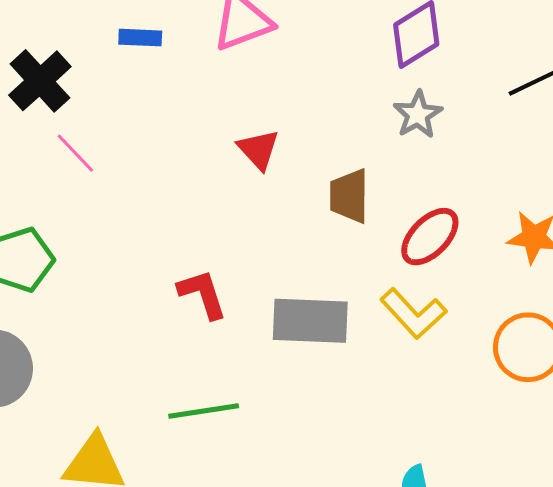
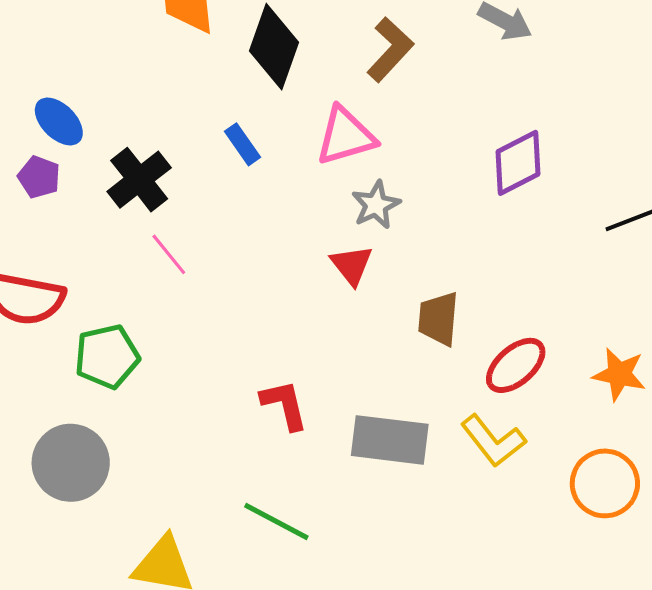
blue rectangle: (140, 38) -> (243, 144), turned 48
gray star: (418, 114) -> (376, 205), moved
green line: (204, 411) -> (276, 522), turned 32

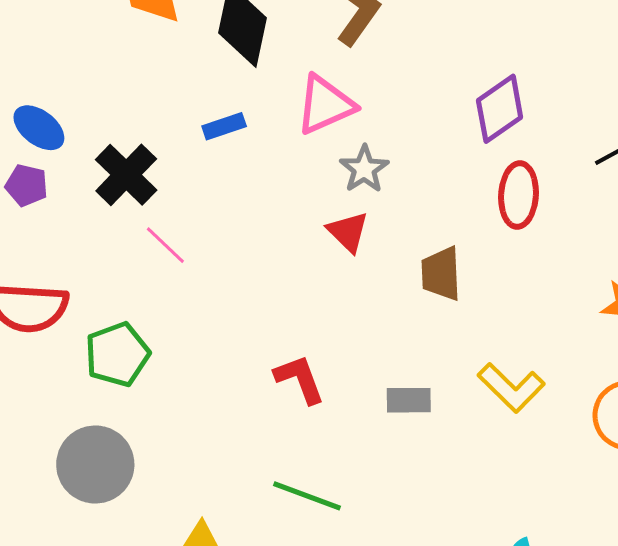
blue rectangle: (243, 144) -> (224, 126), turned -66
red ellipse: (516, 365) -> (518, 195), moved, turned -38
gray rectangle: (390, 440) -> (409, 400), size x0.6

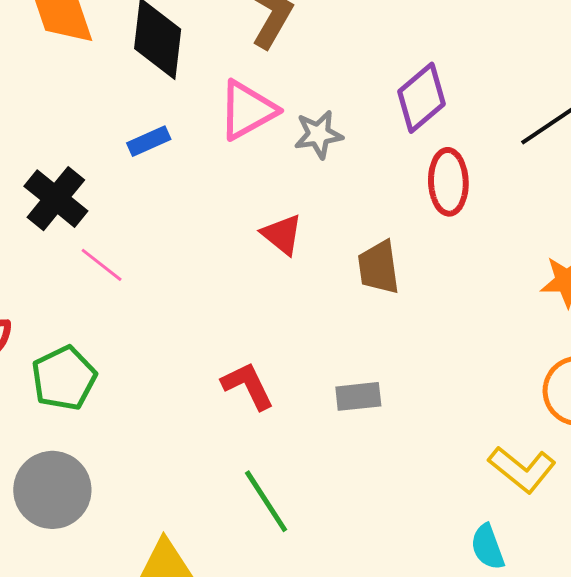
gray star: (364, 169) -> (318, 134), moved, turned 30
yellow L-shape: (511, 388) -> (522, 469), moved
green line: (307, 496) -> (266, 501), turned 42

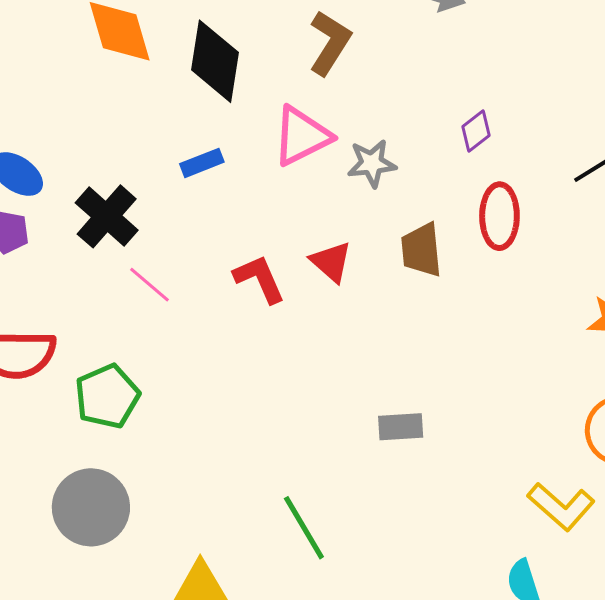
purple diamond: (421, 98) -> (476, 131), size x0.6
brown trapezoid: (379, 267) -> (421, 250), moved
red L-shape: (248, 386) -> (259, 279), moved

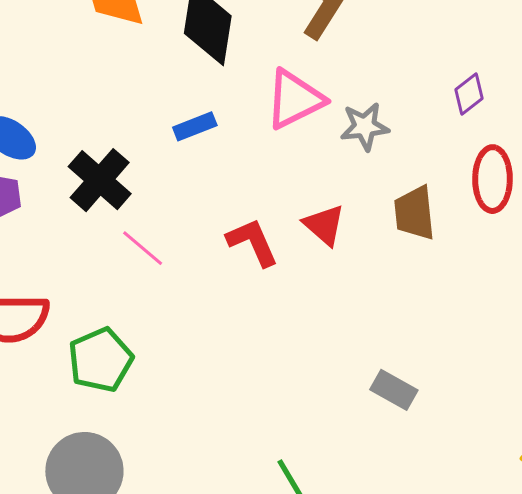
gray rectangle: (401, 427) -> (394, 390), turned 33

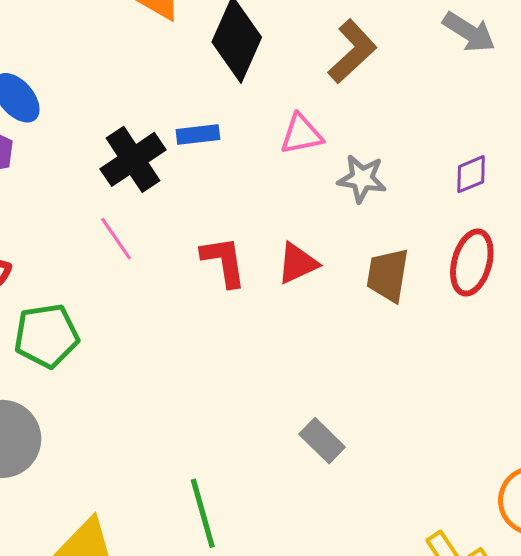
pink triangle: (295, 99) -> (301, 134), size x0.7
black cross: (100, 180) -> (133, 159), moved
red triangle: (324, 225) -> (297, 263), turned 39

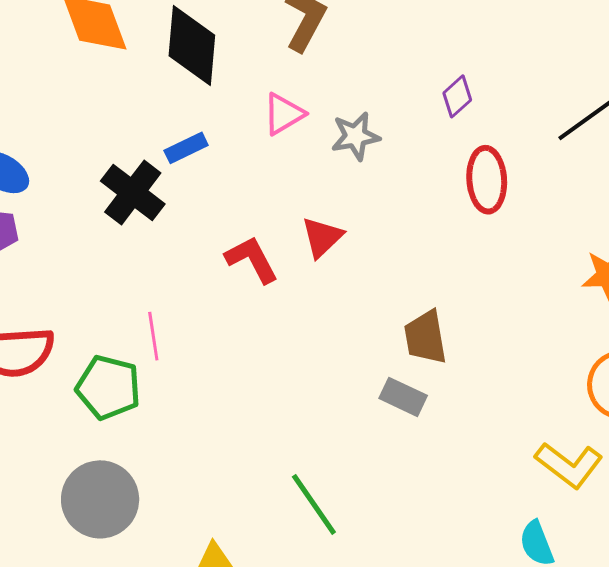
pink line: (116, 239) -> (153, 336), moved, turned 45
brown trapezoid: (388, 275) -> (425, 337), moved
green pentagon: (46, 336) -> (108, 387), turned -30

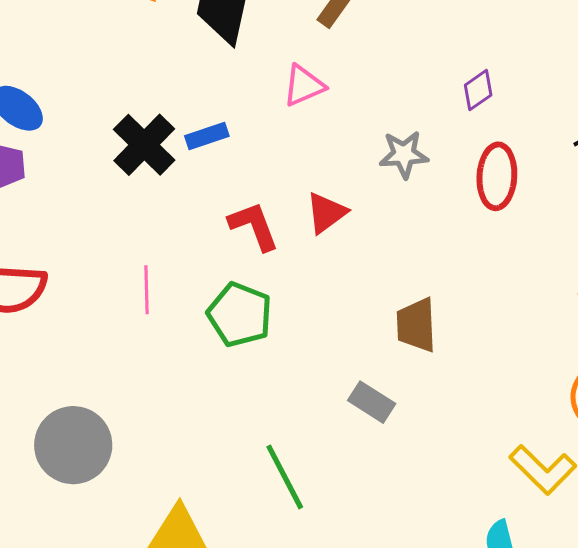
gray star: (355, 136) -> (404, 154), moved
blue rectangle: (186, 148) -> (207, 136), moved
green pentagon: (108, 387) -> (240, 315), moved
gray rectangle: (403, 397) -> (372, 402), moved

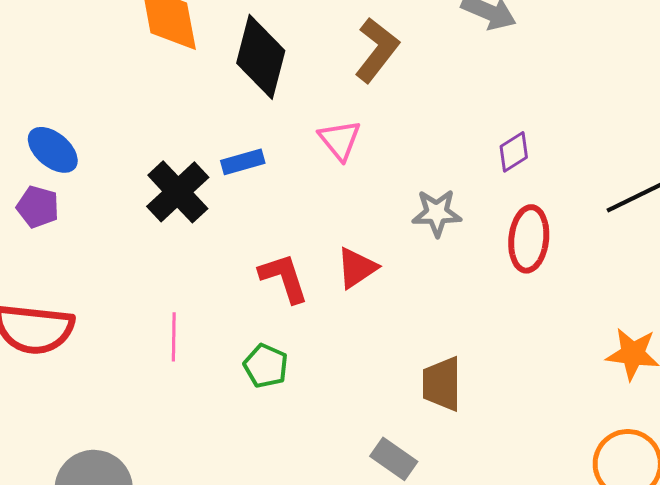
pink triangle: (304, 86) -> (340, 140), turned -48
blue rectangle: (207, 136) -> (243, 162), moved
green pentagon: (240, 315) -> (266, 366), size x0.7

